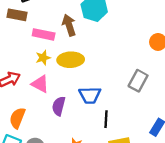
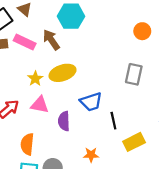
pink rectangle: (44, 34) -> (25, 42), moved, turned 30

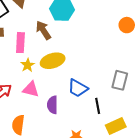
pink rectangle: (25, 42) -> (20, 43), moved, turned 66
gray rectangle: (134, 74) -> (120, 80), moved
blue trapezoid: (91, 102) -> (78, 88), turned 45

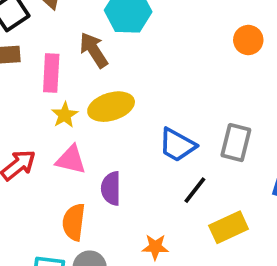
blue trapezoid: (78, 88) -> (177, 145), moved
black line: (98, 106) -> (195, 190), turned 49
orange semicircle: (18, 125) -> (74, 222), moved

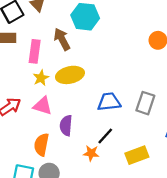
blue trapezoid: (177, 145) -> (109, 102), turned 140
black line: (195, 190) -> (105, 136), moved
orange star: (155, 247) -> (91, 153), moved

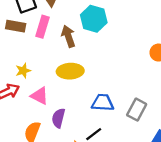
pink rectangle: (35, 51) -> (42, 27), moved
yellow star: (41, 78) -> (23, 71), moved

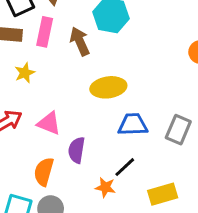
yellow star: (23, 71) -> (25, 73), moved
yellow ellipse: (70, 71) -> (108, 87), moved

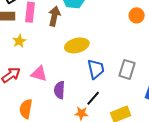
brown arrow: (80, 41) -> (54, 16), turned 42
blue trapezoid: (133, 125) -> (96, 69), turned 85
orange semicircle: (44, 172) -> (26, 109), moved

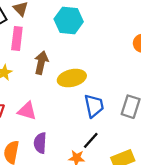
brown arrow: (54, 16) -> (41, 63), moved
purple semicircle: (59, 90) -> (40, 143), moved

